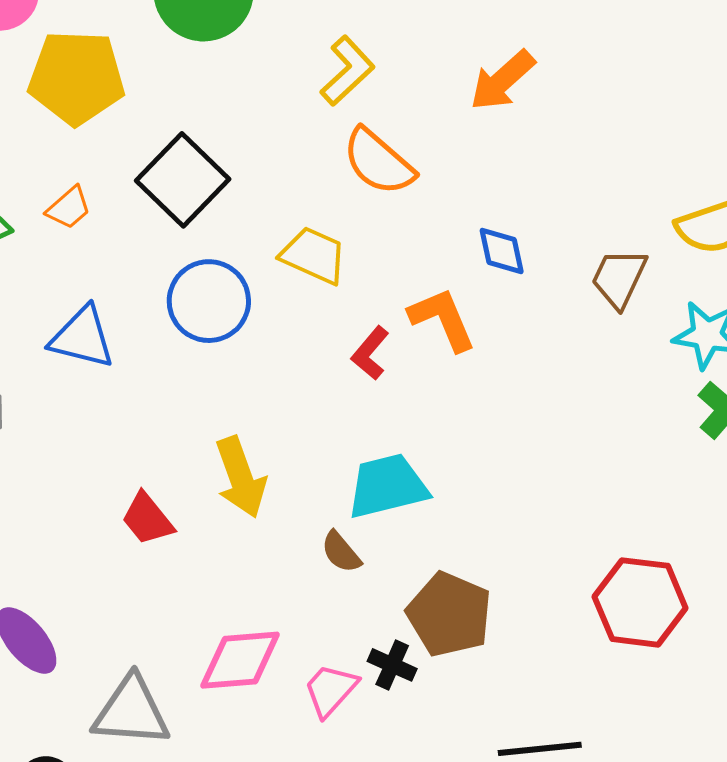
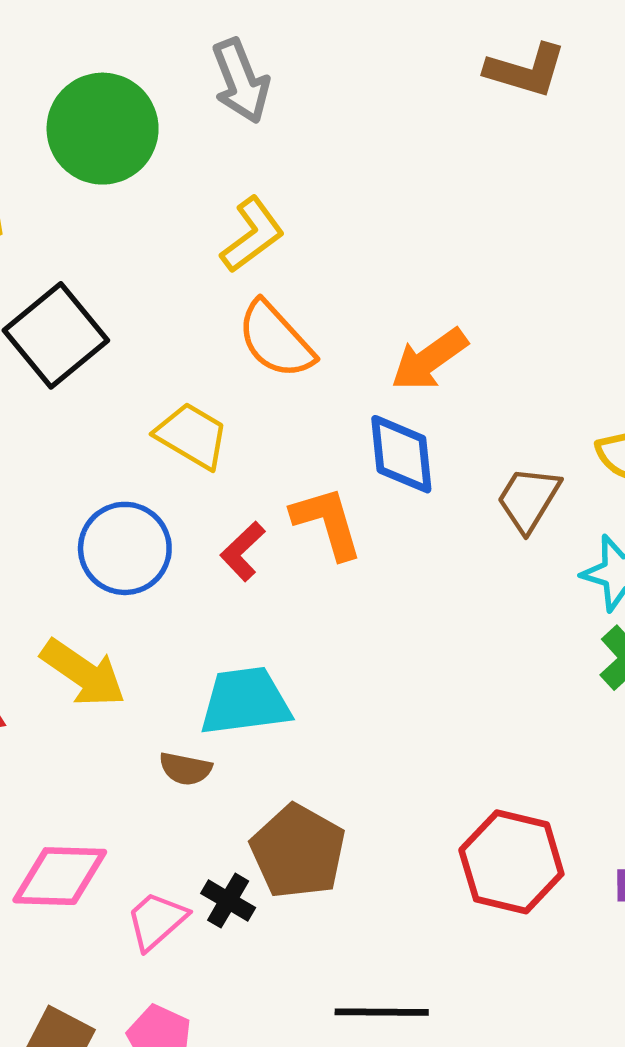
orange arrow: (502, 80) -> (429, 360), moved
blue diamond: (502, 251) -> (401, 454), size x1.4
blue circle: (209, 301) -> (125, 548), moved
yellow arrow: (241, 477) -> (83, 673), turned -42
brown semicircle: (341, 552) -> (185, 769), turned -45

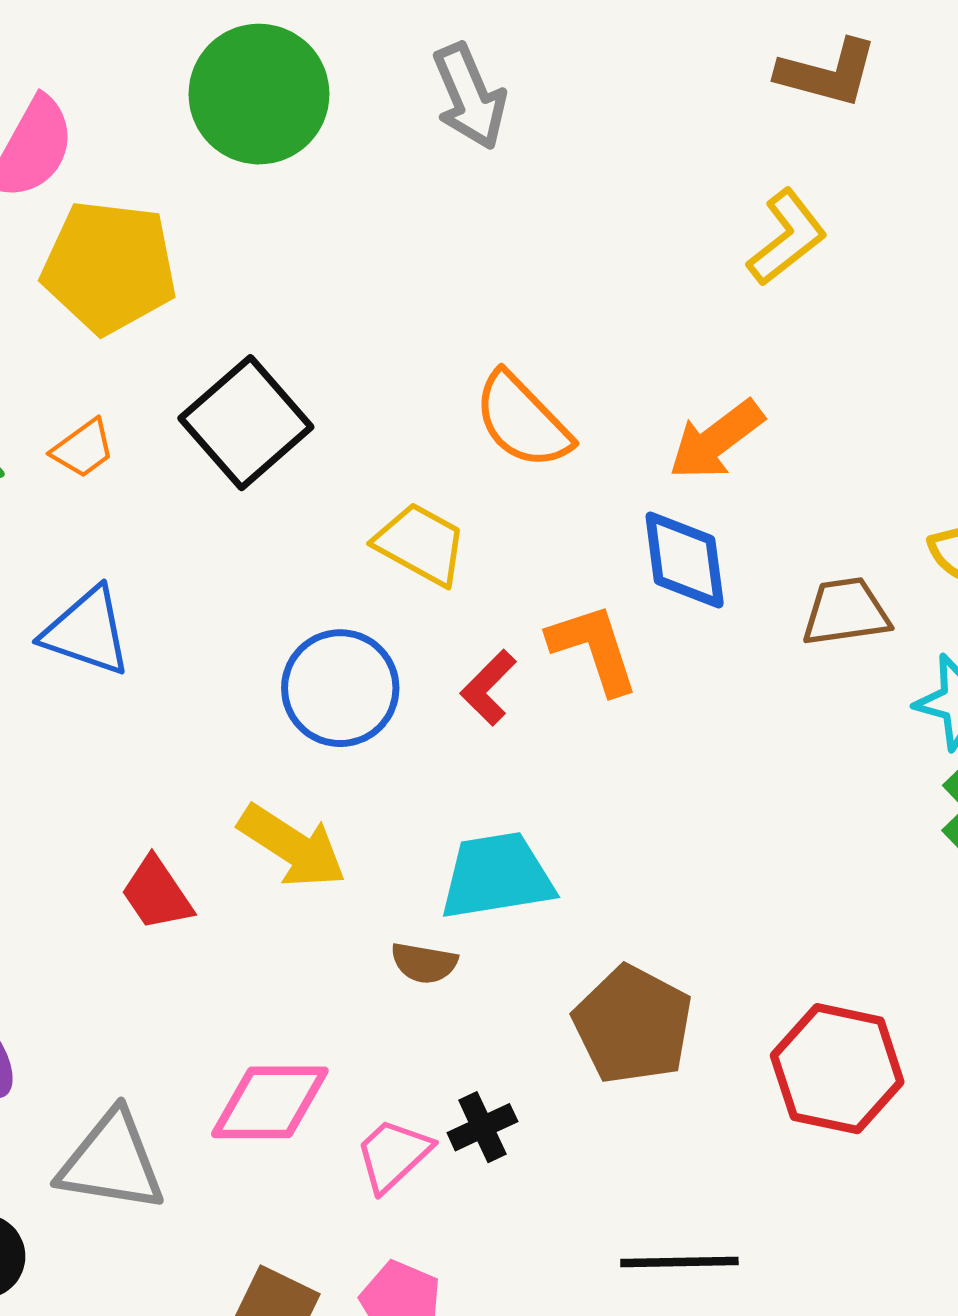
green circle: (103, 129) -> (259, 94), moved
yellow L-shape: (252, 235) -> (787, 237), moved
brown trapezoid: (528, 499) -> (846, 612), turned 52
brown pentagon: (298, 851) -> (633, 1025), moved
black cross: (228, 901) -> (482, 1127), turned 36

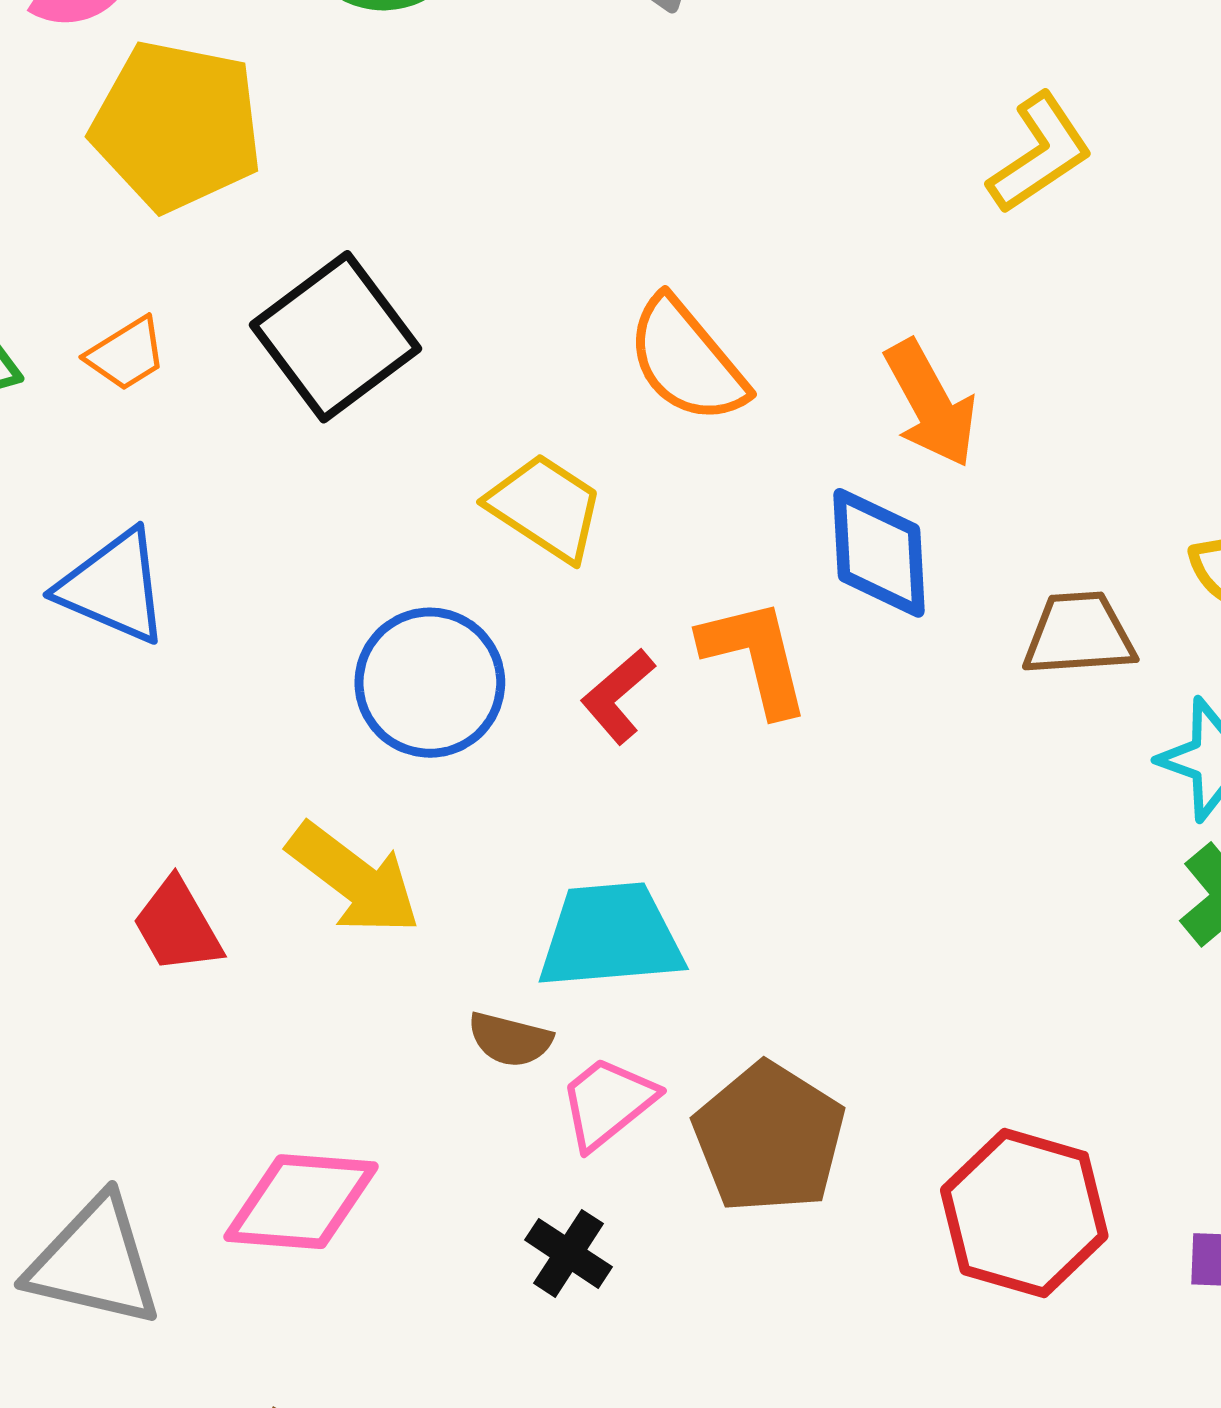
orange arrow: (716, 440) -> (931, 404), turned -86
black cross: (482, 1127) -> (568, 1253), turned -36
pink trapezoid: (393, 1155) -> (608, 1103), moved

